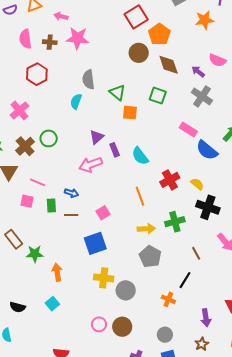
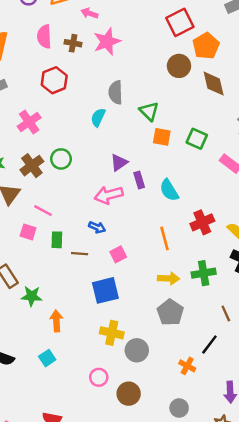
pink star: (77, 38) -> (107, 41), turned -30
green square: (158, 96) -> (197, 139), moved
blue arrow: (72, 193) -> (97, 227), moved
pink circle: (99, 324) -> (99, 377), moved

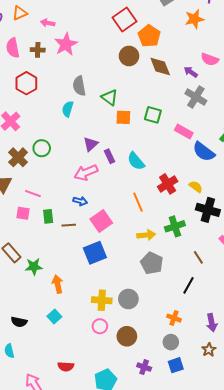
pink square: (118, 254) -> (101, 221), size x1.5
yellow cross: (112, 333) -> (102, 300), moved
orange cross: (187, 366) -> (174, 318), moved

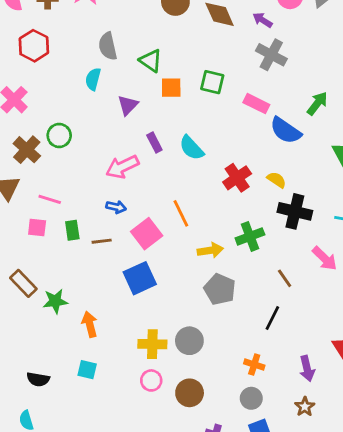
purple triangle: (91, 144) -> (128, 105), moved
orange line: (138, 202) -> (181, 213), moved
cyan square: (54, 316) -> (87, 370), turned -32

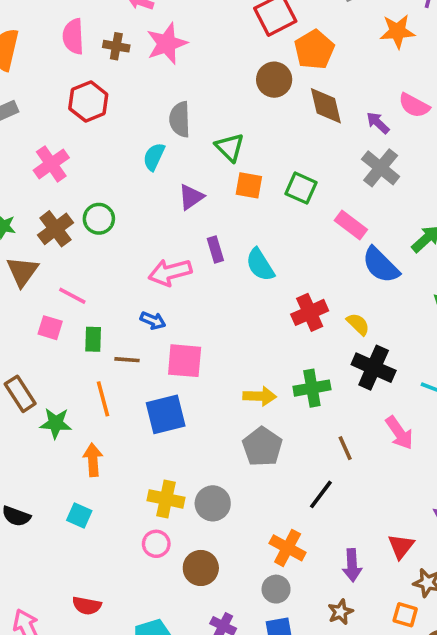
orange line: (181, 213) -> (103, 399), moved
pink square: (147, 234) -> (185, 361), turned 32
orange cross: (254, 365) -> (288, 548), size x1.4

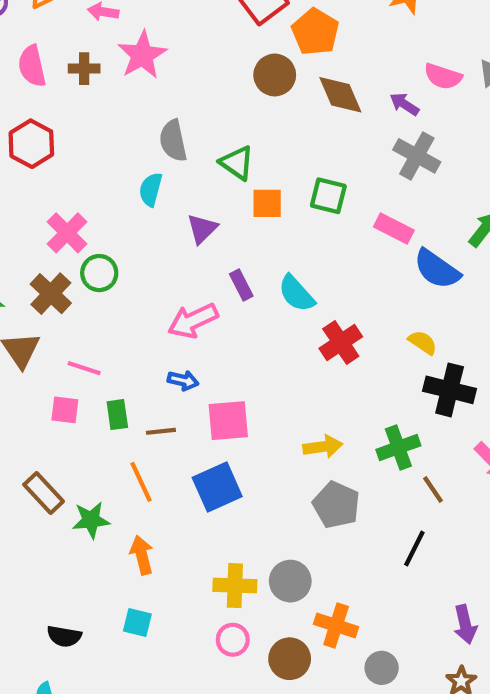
red hexagon: (88, 102) -> (31, 144), moved
pink cross: (51, 164) -> (67, 233), moved
red cross: (310, 312) -> (341, 342), moved
green cross: (312, 388) -> (398, 448), moved
orange cross: (288, 548) -> (336, 626), moved

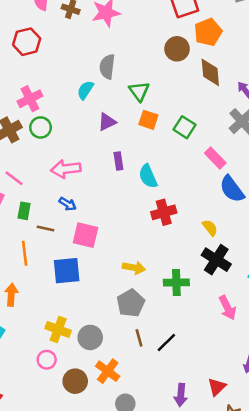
pink arrow: (193, 321) -> (66, 169), moved
brown line: (433, 489) -> (139, 338), moved

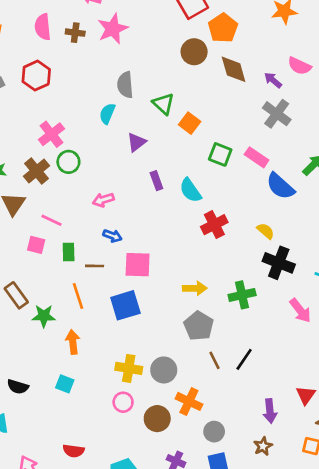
orange square: (148, 120) -> (190, 123), moved, turned 30
green square: (184, 127) -> (220, 154), moved
pink arrow: (66, 169) -> (103, 200), size x0.7

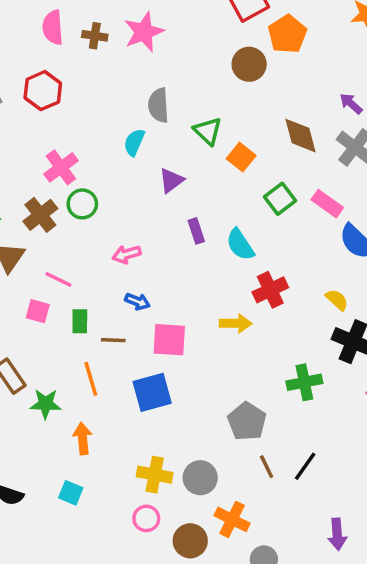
brown diamond: (234, 69) -> (300, 136), moved
green square: (220, 154) -> (280, 199), turned 30
yellow arrow: (195, 288) -> (236, 323), moved

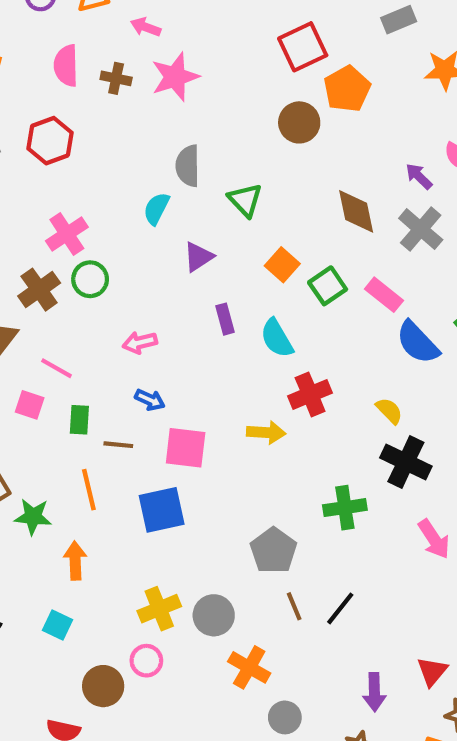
orange square: (241, 157) -> (282, 265), moved
yellow cross: (155, 475) -> (159, 609), turned -36
brown circle: (190, 541) -> (103, 686), moved

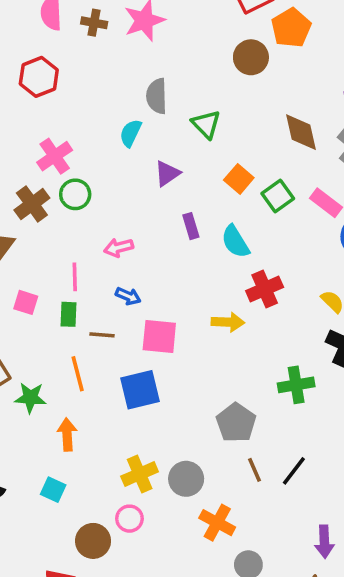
pink line: (57, 368) -> (75, 277), moved, turned 60

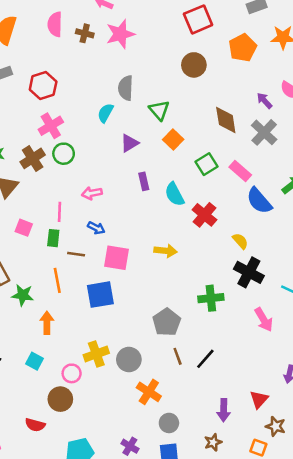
orange pentagon: (291, 28) -> (243, 48), moved
red hexagon: (39, 77) -> (43, 86), moved
orange square: (239, 179) -> (173, 139), moved
red cross: (265, 289) -> (204, 215), moved, turned -30
pink circle: (129, 519) -> (72, 373), moved

